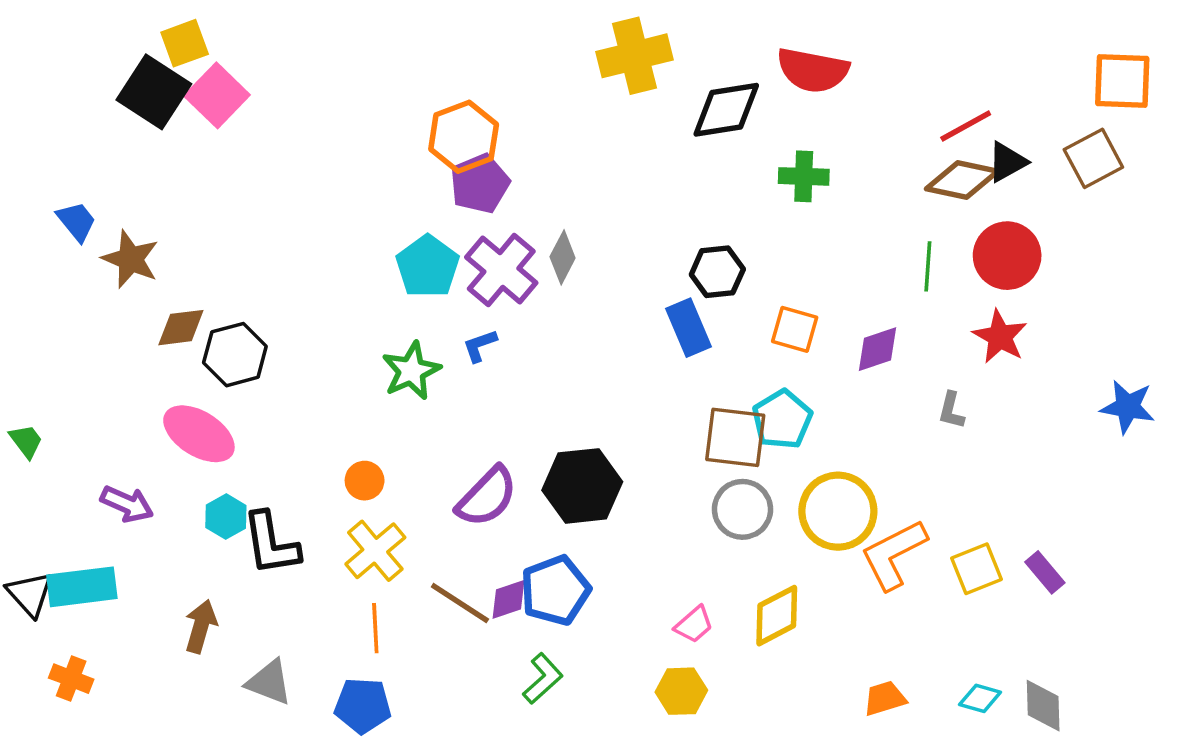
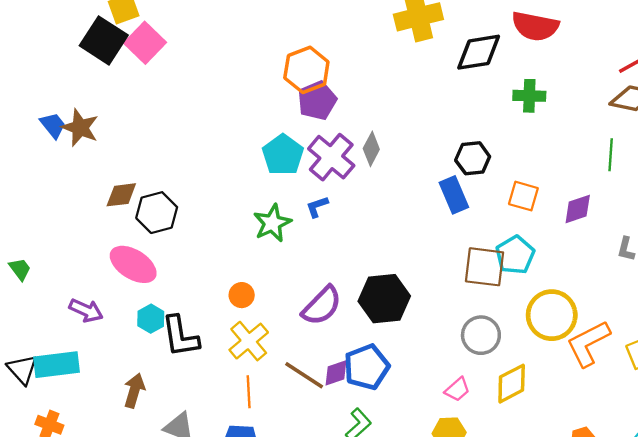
brown star: (131, 259) -> (80, 128), moved
gray circle: (743, 509) -> (481, 335), moved

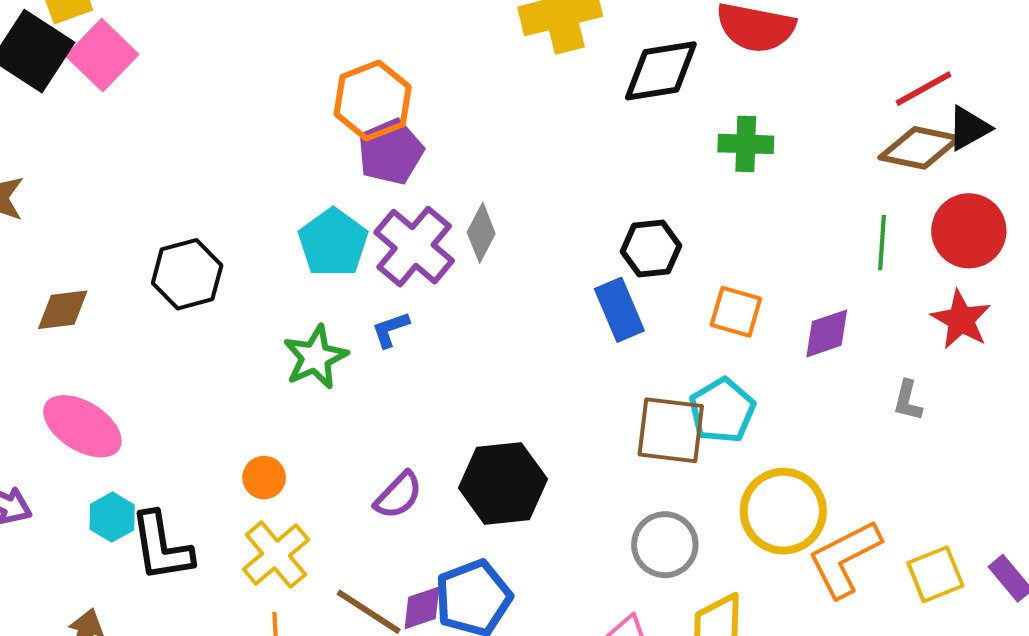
black hexagon: (157, 213) -> (187, 274), moved
purple semicircle: (322, 306) -> (398, 495), size x0.7

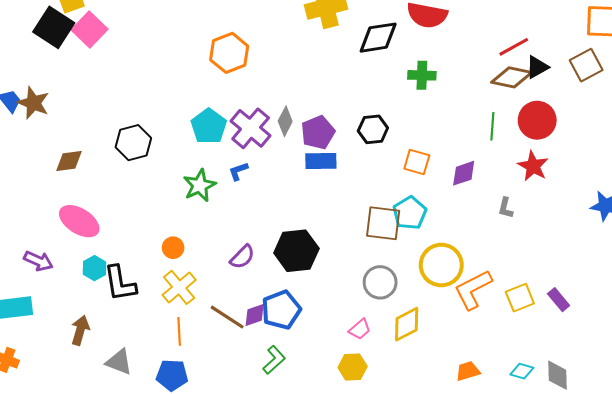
purple pentagon: (390, 152) -> (318, 132), moved
blue rectangle: (619, 310) -> (321, 161), moved, turned -68

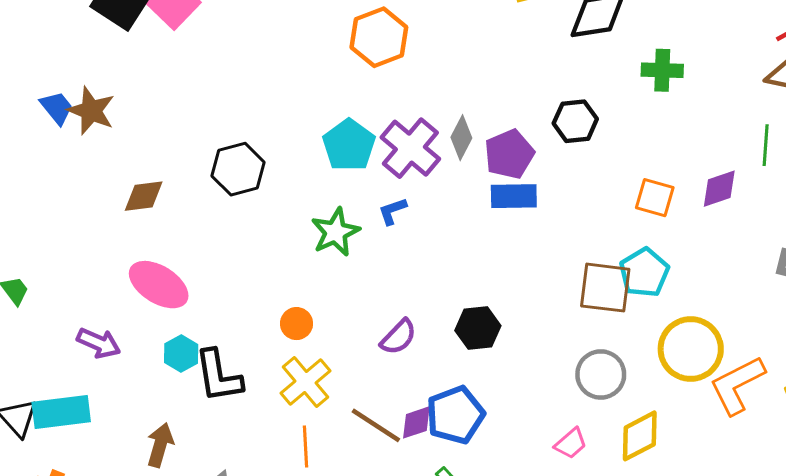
black hexagon: (373, 129) -> (575, 121), moved
purple diamond: (464, 173) -> (719, 189), moved
black hexagon: (296, 251) -> (478, 328), size x0.7

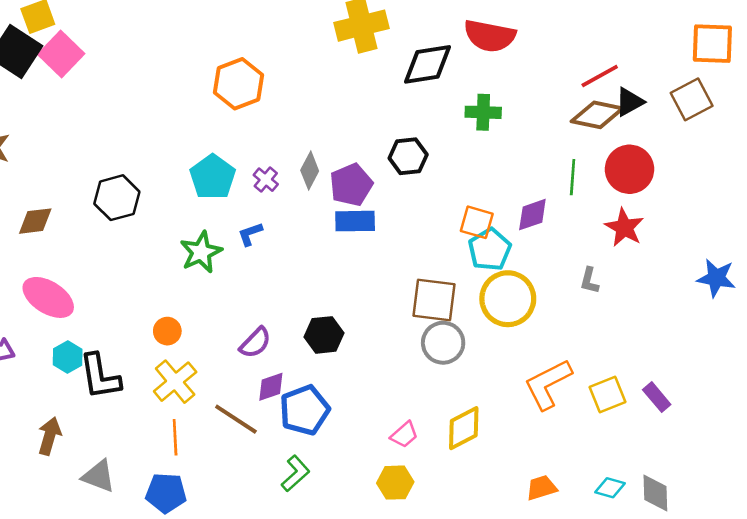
purple cross: (410, 148) -> (266, 180), size x0.5
cyan pentagon: (644, 273) -> (490, 250), moved
yellow circle: (691, 349) -> (508, 299), moved
gray circle: (601, 374) -> (443, 343), moved
purple diamond: (416, 422) -> (271, 387), moved

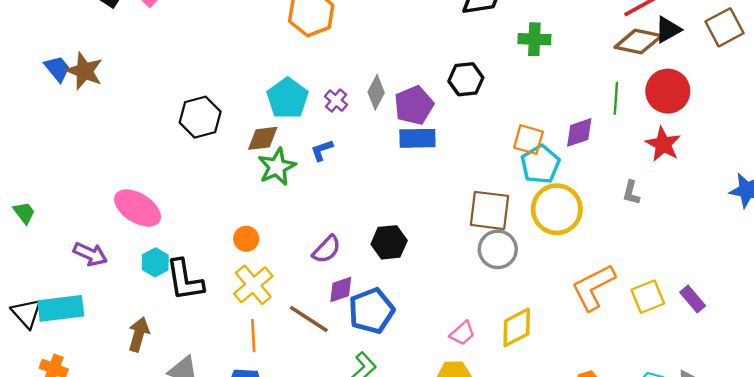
brown diamond: (35, 221) -> (263, 138), moved

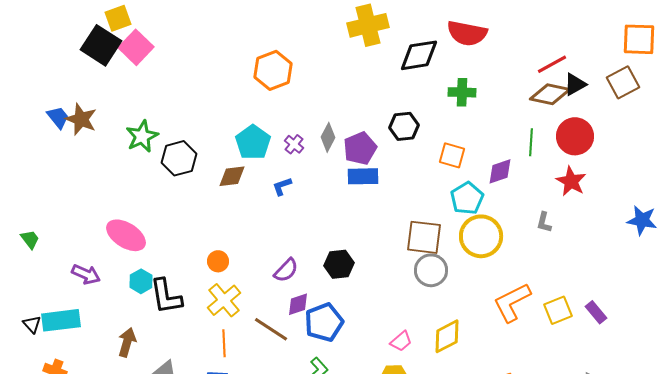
orange square: (528, 140) -> (452, 155), moved
green star: (277, 167) -> (142, 136), moved
black triangle: (27, 313) -> (32, 324), size x0.7

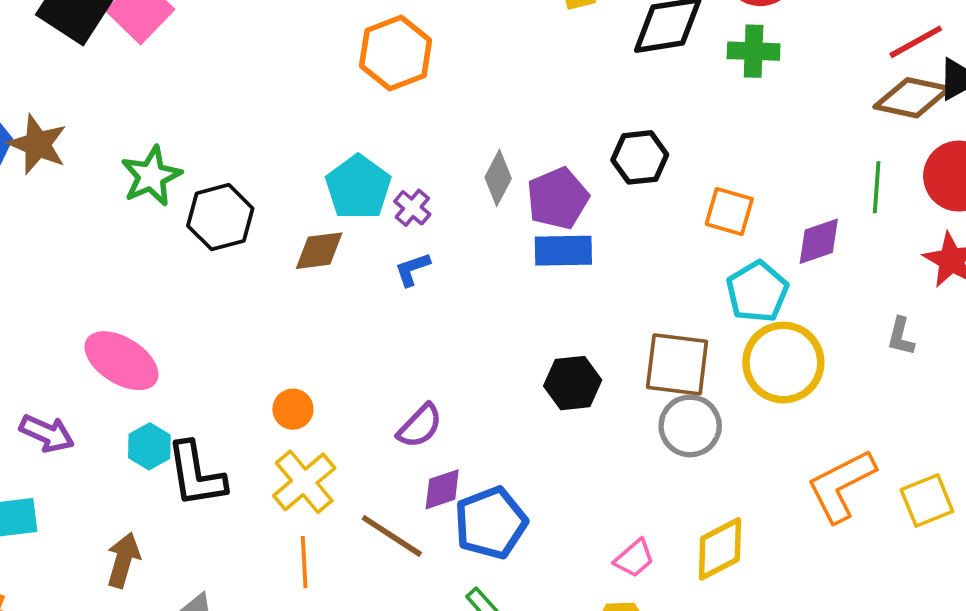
green cross: (462, 92) -> (754, 51), moved
purple cross: (294, 144) -> (412, 208), moved
black hexagon: (339, 264) -> (573, 383), moved

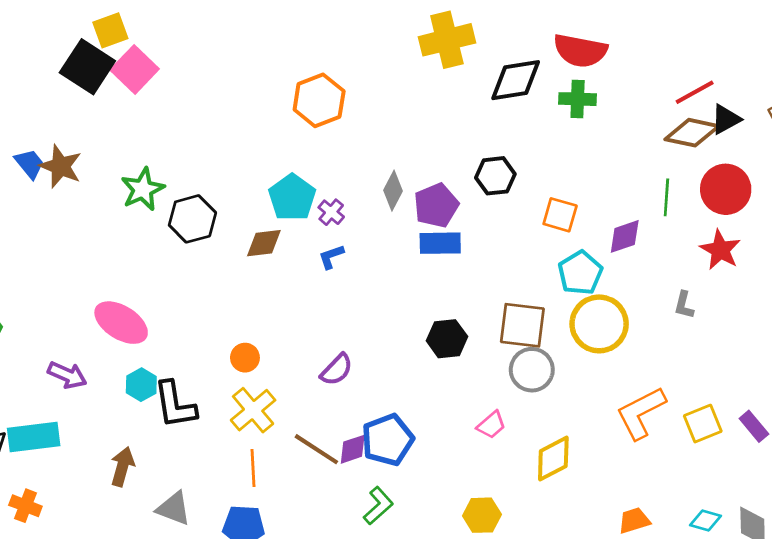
purple diamond: (442, 489) -> (353, 449), moved
pink trapezoid: (634, 558) -> (491, 425), moved

